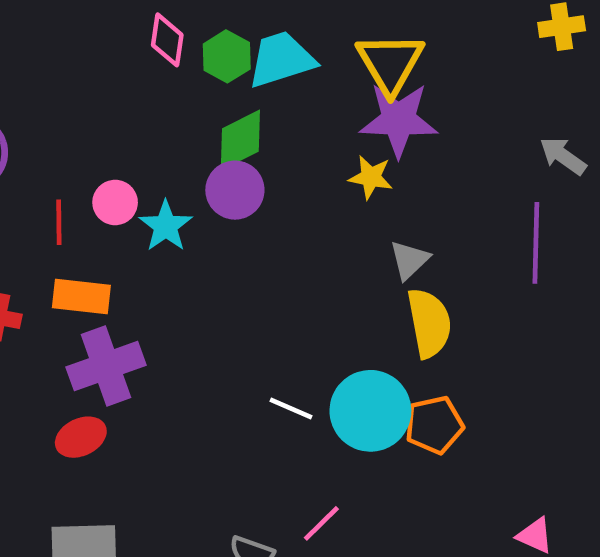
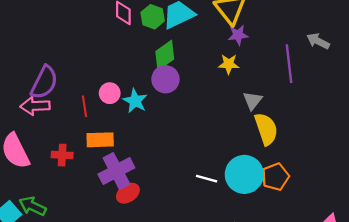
purple star: (399, 120) -> (238, 35), size x0.6
purple line: (536, 243) -> (289, 64), moved
red ellipse: (81, 437) -> (128, 193), moved

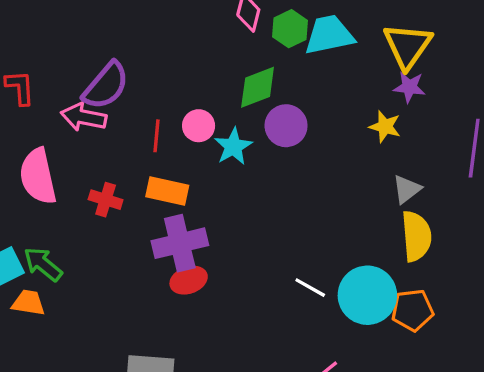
green diamond: (165, 55) -> (258, 87), moved

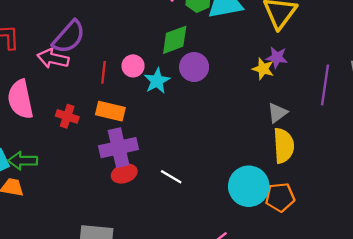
purple star: (409, 87) -> (277, 57), moved
green arrow: (43, 264) -> (23, 161), turned -40
white line: (310, 288) -> (171, 177), moved

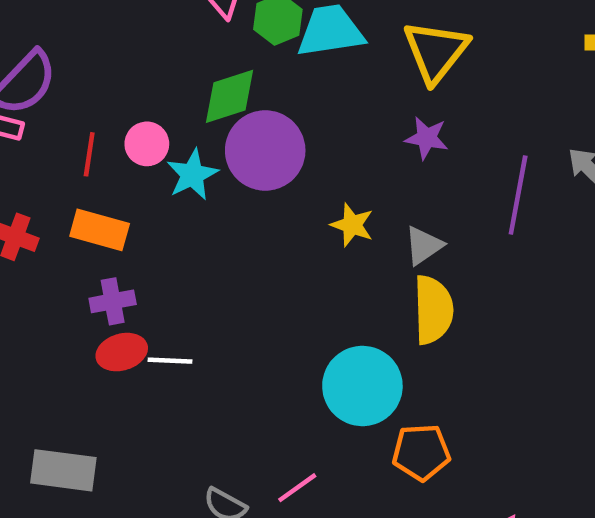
purple circle: (194, 67) -> (265, 150), size x1.4
yellow star: (263, 69) -> (352, 225), moved
purple cross: (119, 148) -> (113, 301), size x0.6
white line: (171, 177) -> (170, 361), moved, turned -30
orange pentagon: (280, 197) -> (421, 452), moved

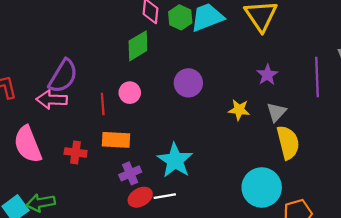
green diamond: (230, 96) -> (138, 46), moved
purple star: (427, 138) -> (267, 75), moved, turned -30
purple circle: (265, 150) -> (188, 83), size x0.7
cyan star: (192, 175) -> (175, 160), moved, size x1.4

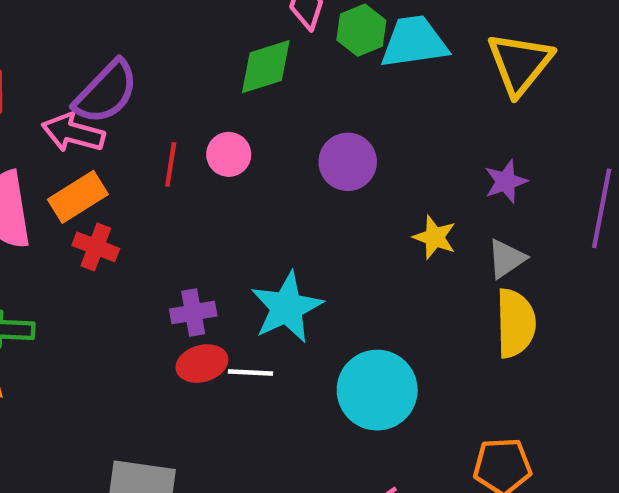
orange rectangle: (116, 140) -> (78, 197), moved, turned -48
cyan circle: (262, 187) -> (377, 390), moved

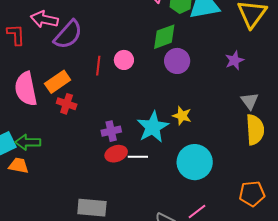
green diamond: (266, 67) -> (164, 37), moved
pink arrow: (73, 133) -> (44, 19), moved
purple star: (506, 182) -> (234, 60), moved
yellow star: (435, 237) -> (182, 116), moved
gray triangle: (506, 259) -> (250, 101), turned -30

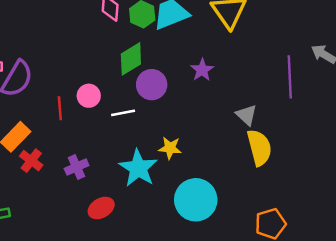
purple star: (234, 60) -> (202, 70), moved
red cross: (67, 104) -> (31, 161), turned 30
purple cross: (111, 131) -> (77, 167), moved
white line: (138, 157) -> (123, 113), moved

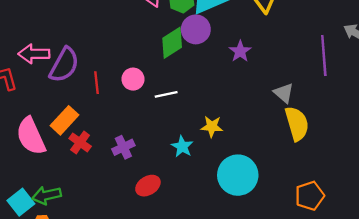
purple circle: (152, 85) -> (196, 29), moved
red line: (60, 108) -> (97, 83), moved
cyan star: (138, 168) -> (182, 147), size x0.6

